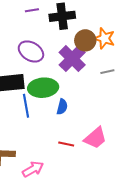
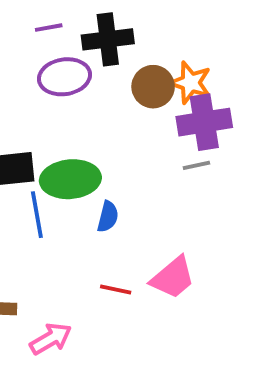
purple ellipse: (31, 51) -> (64, 77), moved, turned -40
purple cross: (72, 59) -> (204, 122), moved, turned 36
gray line: (107, 72) -> (196, 165), moved

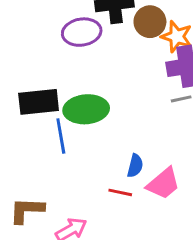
brown circle: (153, 87) -> (150, 22), moved
blue semicircle: (108, 217) -> (135, 166), moved

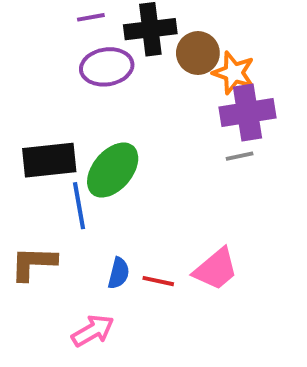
green ellipse: (86, 109) -> (113, 170), turned -45
blue semicircle: (135, 166) -> (119, 273), moved
brown L-shape: (27, 210) -> (33, 263), moved

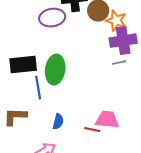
green ellipse: (113, 170) -> (55, 70), turned -32
pink trapezoid: (216, 269) -> (107, 120), turned -135
red line: (158, 281) -> (92, 130), moved

